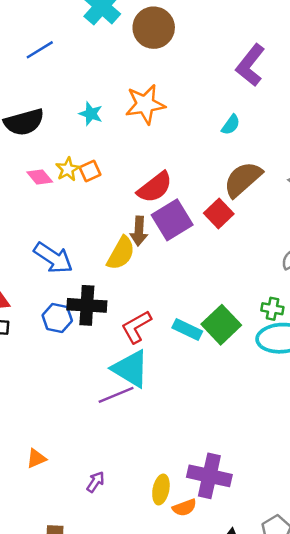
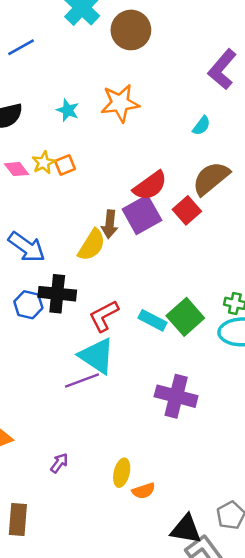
red semicircle: (155, 187) -> (150, 186), moved
purple cross: (209, 476) -> (176, 396), moved

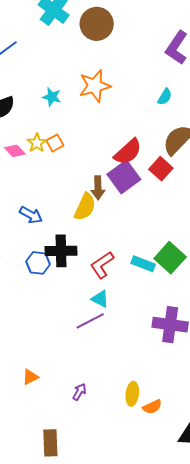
blue arrow: (27, 247) -> (31, 215), size x0.7
cyan triangle: (97, 356) -> (100, 299), size x0.6

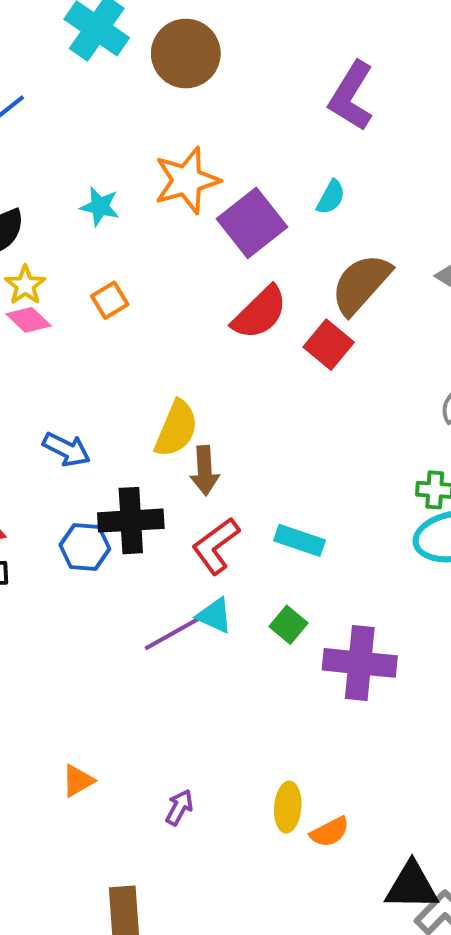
yellow star: (37, 143) -> (25, 285), moved
purple square: (124, 177) -> (252, 223), moved
brown arrow: (98, 188) -> (205, 470), moved
green square: (170, 258) -> (289, 625), moved, size x0.6
purple line: (90, 321) -> (172, 634), moved

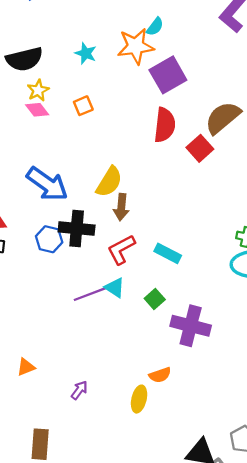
cyan semicircle: (331, 197) -> (155, 27), moved
red semicircle: (260, 313) -> (165, 125), turned -48
blue arrow: (67, 449) -> (47, 184), size x1.6
orange semicircle: (330, 832) -> (160, 375), moved

